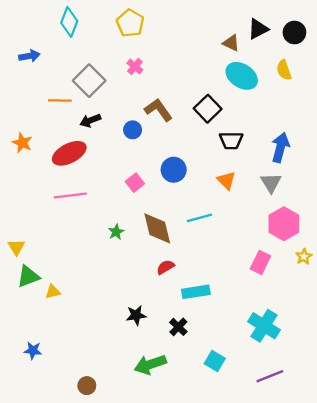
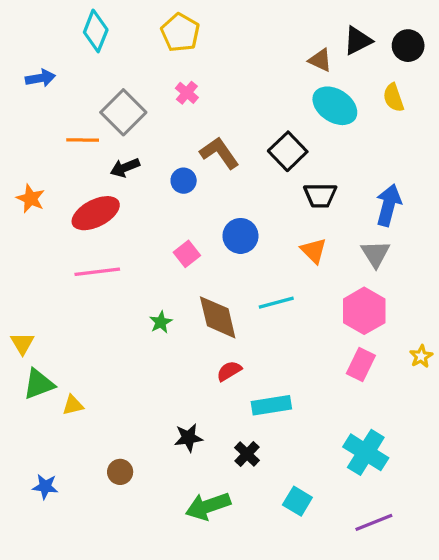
pink hexagon: (284, 224) -> (364, 311), moved
brown circle: (87, 386) -> (120, 472), moved

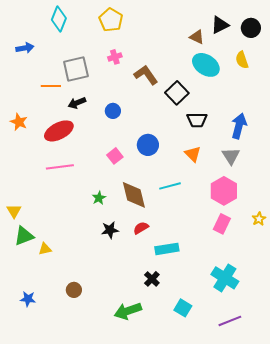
pink cross: (187, 93) -> (115, 57), turned 32
gray square: (123, 112) -> (76, 69), turned 32
brown L-shape: (219, 153) -> (146, 75), moved
black star: (188, 438) -> (110, 230), moved

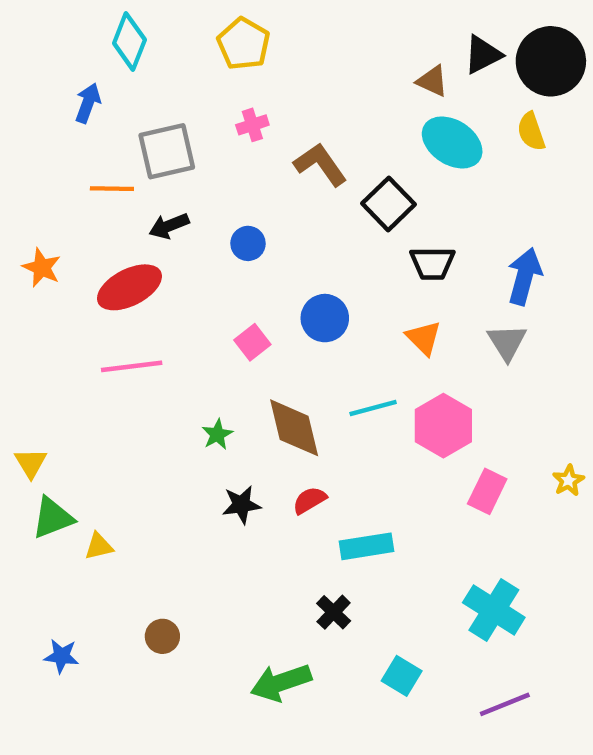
black circle: (251, 28) -> (551, 61), size x1.6
blue arrow: (25, 48) -> (88, 103), moved, turned -60
pink hexagon: (224, 191) -> (443, 426), moved

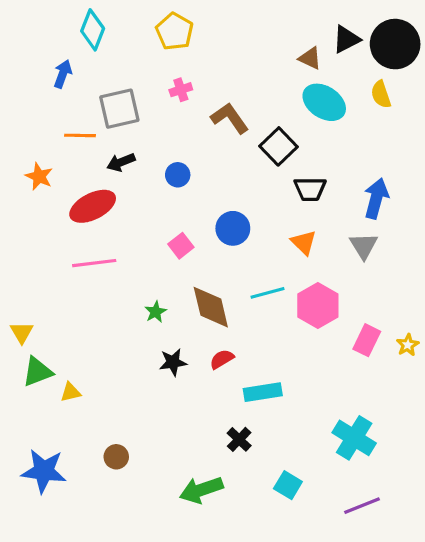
orange star: (42, 268) -> (39, 176), moved
pink rectangle: (487, 491) -> (367, 340), moved
blue star: (61, 656) -> (44, 471), size x1.8

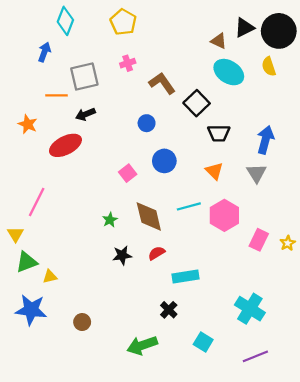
blue circle: (178, 175) -> (147, 123), moved
pink line: (94, 263) -> (37, 202), moved, turned -56
blue star: (44, 471) -> (31, 310), moved

